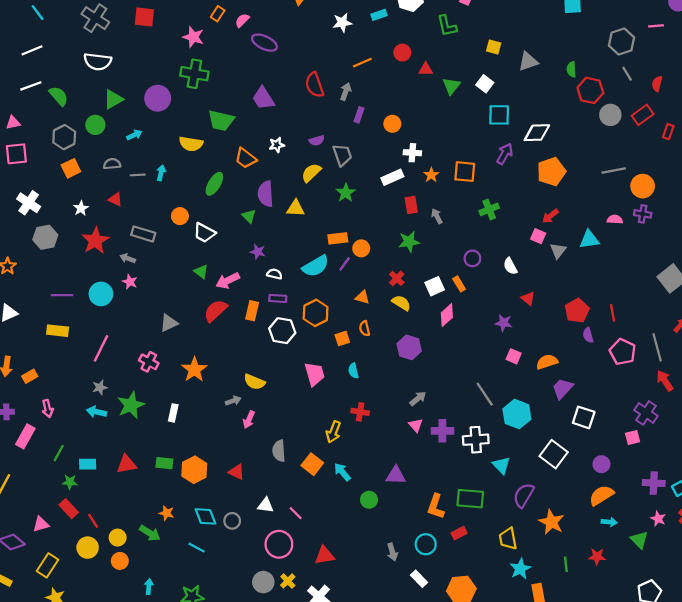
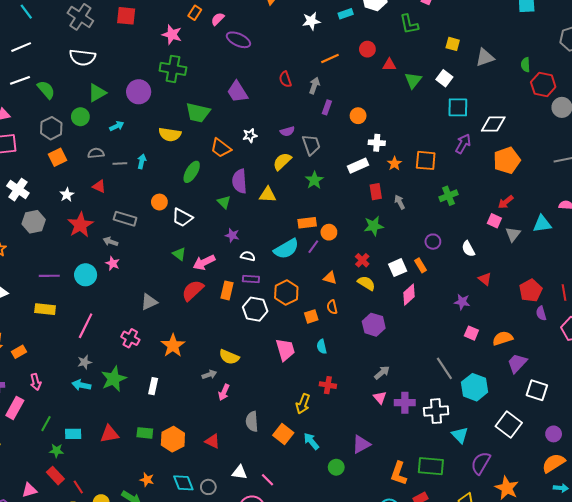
red semicircle: (314, 85) -> (285, 79), size x0.7
purple triangle: (396, 475) -> (361, 444), turned -30

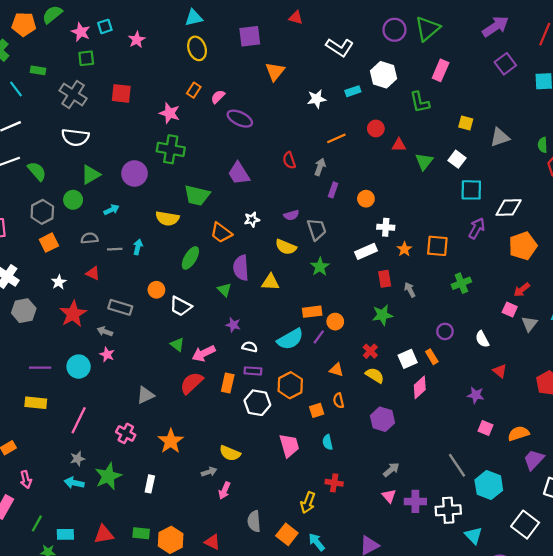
yellow semicircle: (282, 161) -> (286, 247), turned -114

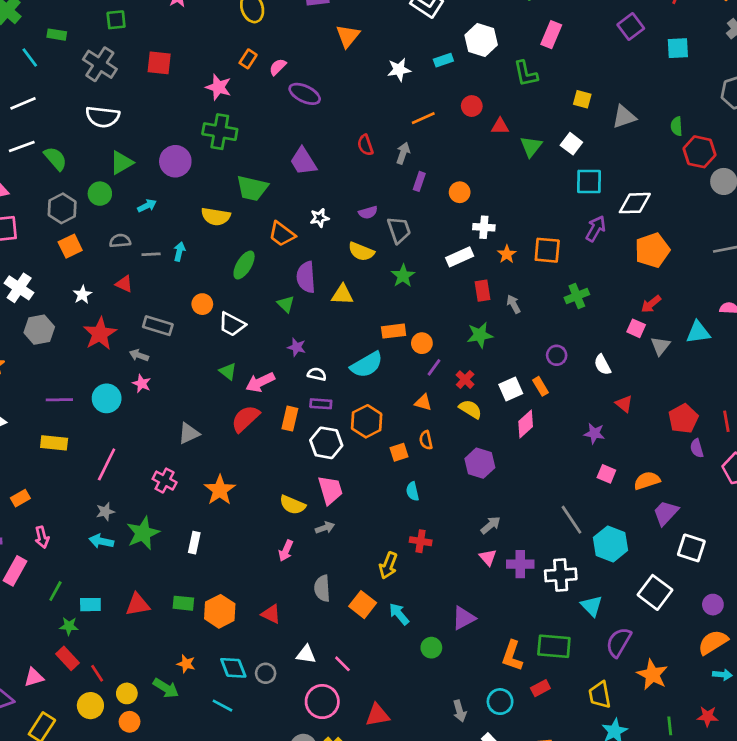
purple line: (319, 337) -> (434, 367), moved
pink trapezoid: (289, 446) -> (330, 490), moved
gray arrow: (209, 472) -> (325, 528), moved

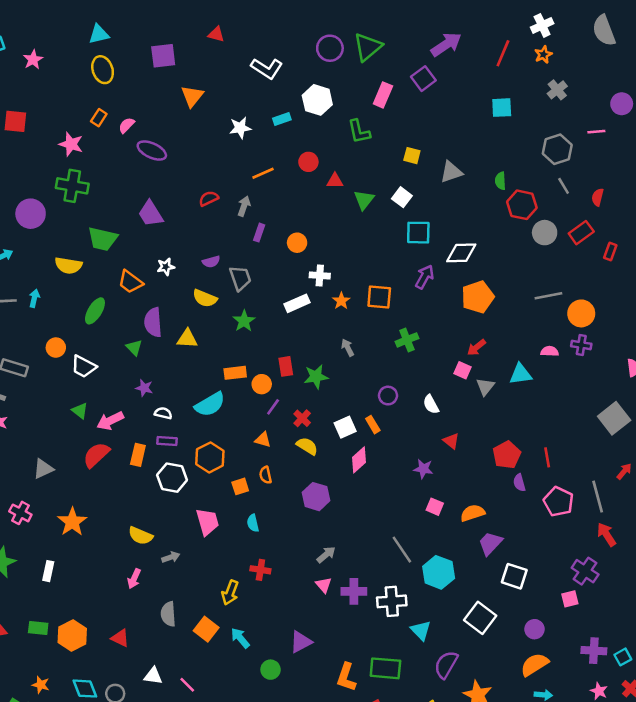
purple square: (631, 27) -> (423, 79), moved
red semicircle: (365, 145) -> (209, 198), turned 84
red rectangle: (483, 291) -> (286, 366), moved
pink trapezoid: (330, 490) -> (207, 522), moved

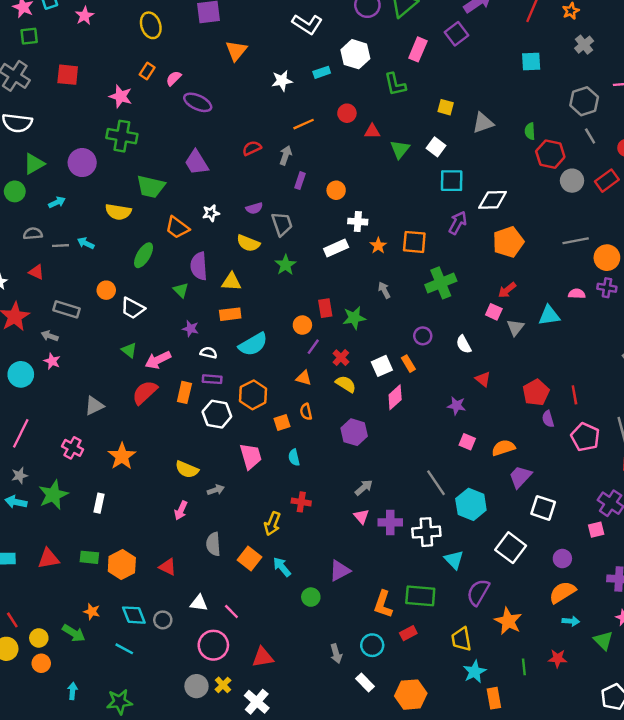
cyan arrow: (34, 298) -> (86, 243), turned -77
green cross: (407, 340) -> (441, 283), size x1.4
orange rectangle: (235, 373) -> (230, 314), moved

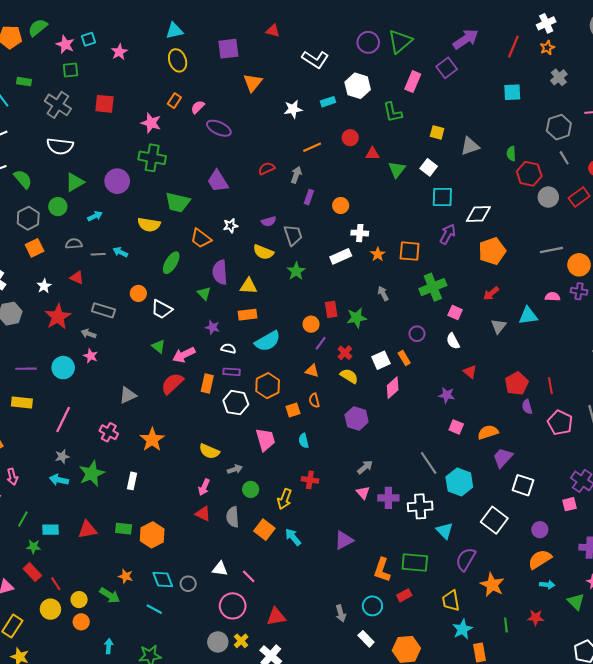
pink square: (494, 312) -> (455, 312), moved
red triangle: (168, 567) -> (203, 514), moved
green circle: (311, 597) -> (251, 489), moved

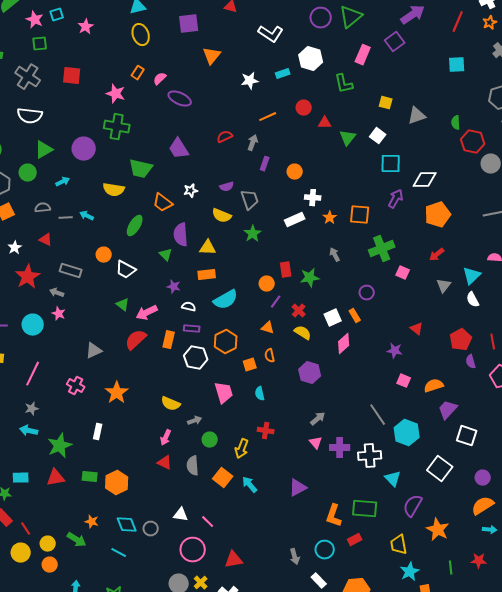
cyan triangle: (528, 316) -> (472, 276), turned -36
white semicircle: (453, 341) -> (473, 300), moved
green star: (92, 474) -> (60, 446), moved

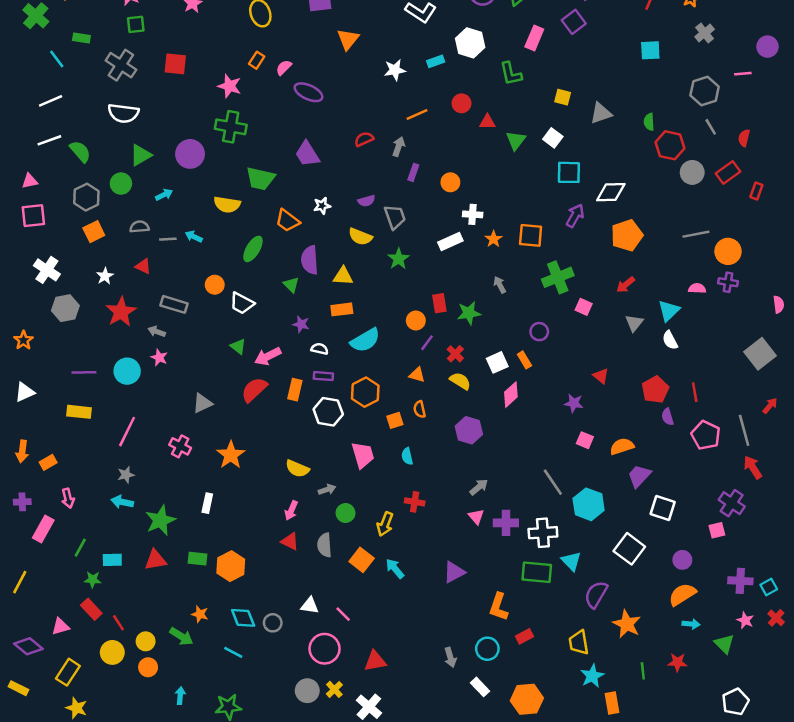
green rectangle: (365, 509) -> (537, 572), moved

